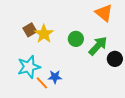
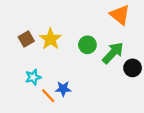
brown square: (30, 30) -> (26, 39), moved
cyan star: (29, 67) -> (33, 77), size x0.6

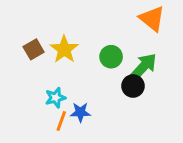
black circle: (133, 68) -> (133, 86), moved
cyan star: (33, 77) -> (55, 98), moved
orange line: (48, 96) -> (61, 121), turned 63

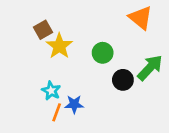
brown square: (34, 49) -> (43, 30), moved
green arrow: (143, 67) -> (150, 68), moved
cyan star: (55, 98) -> (51, 91), turned -30

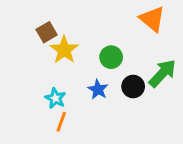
blue star: (74, 104) -> (98, 89), moved, turned 30

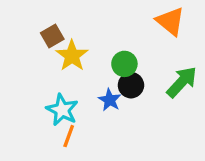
black circle: (133, 86) -> (131, 85), moved
cyan star: (55, 98) -> (62, 110), size x1.4

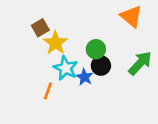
cyan star: (62, 110) -> (66, 68), moved
orange line: (69, 136) -> (48, 91), moved

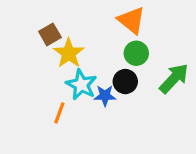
orange triangle: (131, 16) -> (132, 20), moved
green circle: (96, 49) -> (136, 53), moved
blue star: (85, 77) -> (105, 96), turned -30

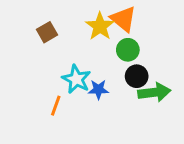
yellow star: (69, 53) -> (100, 26), moved
green arrow: (174, 78) -> (154, 92), moved, turned 40
black circle: (125, 82) -> (137, 76), moved

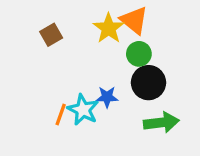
black circle: (137, 76) -> (148, 83), size x1.4
cyan star: (76, 79) -> (83, 110), moved
green arrow: (154, 92) -> (161, 123), moved

